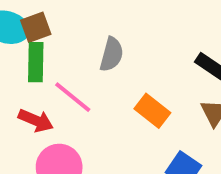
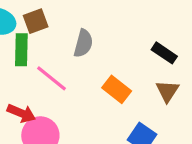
brown square: (36, 27) -> (36, 21), moved
red arrow: (36, 120) -> (21, 113), moved

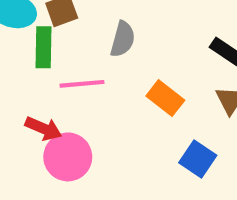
pink line: (52, 78) -> (82, 84), turned -44

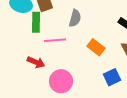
pink circle: (68, 157) -> (61, 81), moved
blue square: (198, 159) -> (112, 77), turned 30

